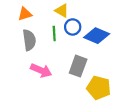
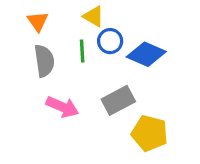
orange triangle: (25, 14) -> (38, 21), turned -48
gray rectangle: (78, 66) -> (118, 100), turned 42

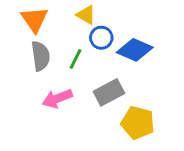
orange triangle: (38, 21) -> (34, 19), size x1.4
green line: (82, 51) -> (75, 59), moved, turned 30
pink arrow: (62, 107) -> (57, 98), turned 136

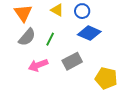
blue circle: (101, 38) -> (82, 11), moved
gray semicircle: (41, 56) -> (27, 37), turned 48
yellow pentagon: (138, 123) -> (106, 78), moved

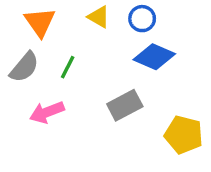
gray semicircle: (27, 37) -> (24, 67), moved
green line: (50, 39) -> (68, 67), moved
pink arrow: (38, 65) -> (47, 112), moved

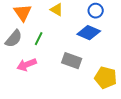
blue circle: (142, 19) -> (96, 11), moved
gray rectangle: (125, 105) -> (72, 61), turned 48

